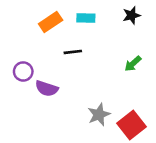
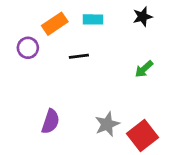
purple circle: (23, 72) -> (28, 48), moved
purple semicircle: (47, 88) -> (51, 121), moved, turned -90

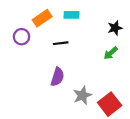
black star: (143, 17) -> (115, 28), moved
purple semicircle: (51, 121) -> (57, 77), moved

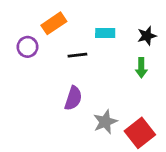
cyan rectangle: (72, 15) -> (105, 33), moved
green arrow: (111, 53) -> (141, 68), turned -48

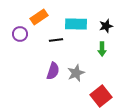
cyan rectangle: (105, 33) -> (76, 24), size x1.5
gray star: (105, 122) -> (76, 73), moved

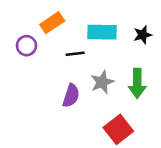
green arrow: (102, 49) -> (137, 83), moved, size x1.5
gray star: (76, 73) -> (102, 82), moved
red square: (101, 96) -> (118, 129), moved

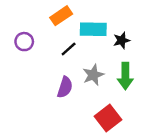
orange rectangle: (52, 23) -> (61, 16), moved
black star: (143, 35) -> (122, 40), moved
black line: (75, 54) -> (69, 49), turned -35

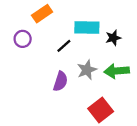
orange rectangle: (61, 16) -> (42, 14), moved
green arrow: (125, 76) -> (117, 71), turned 85

